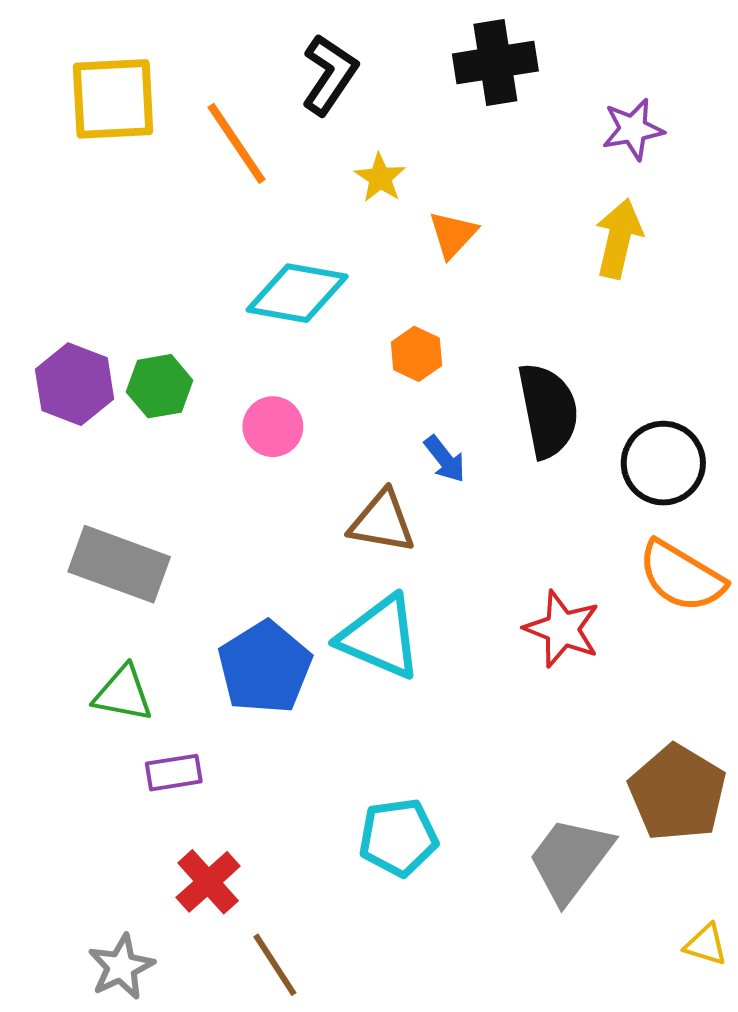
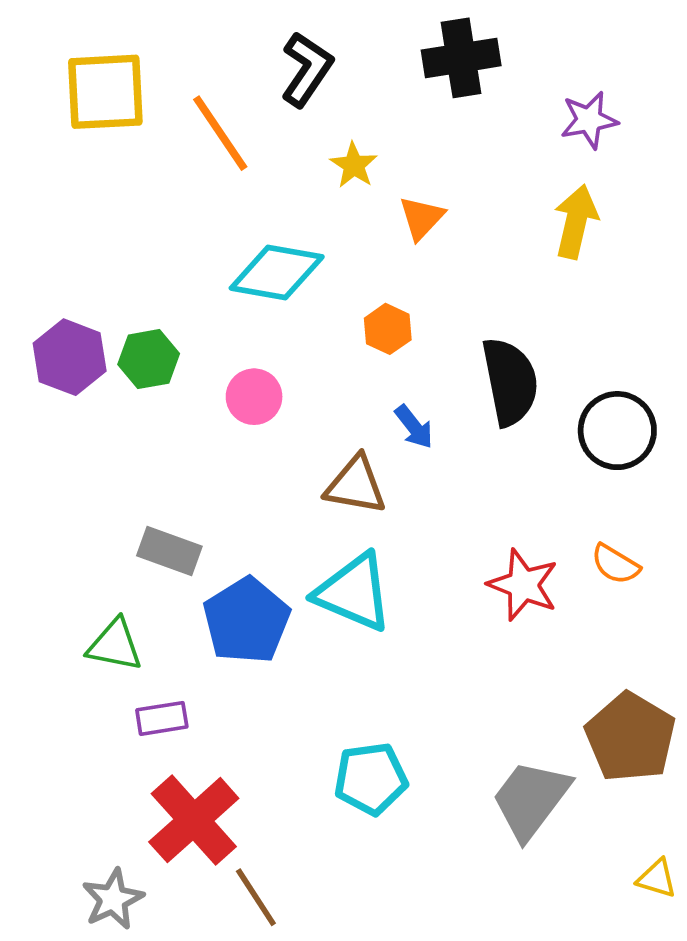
gray rectangle: (119, 564) -> (169, 551), moved, size x0.7
orange semicircle: (682, 576) -> (615, 564), moved, size x0.6
red cross: (208, 882) -> (194, 820), size x1.5

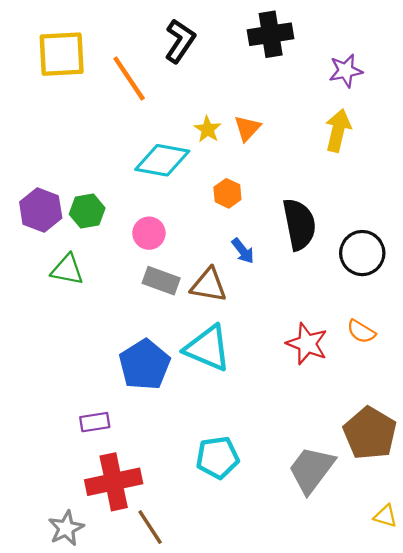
yellow star: (354, 165) -> (208, 129), moved
gray rectangle: (169, 551) -> (161, 281), moved
green triangle: (115, 645) -> (67, 270), moved
red cross: (194, 820) -> (114, 482), turned 30

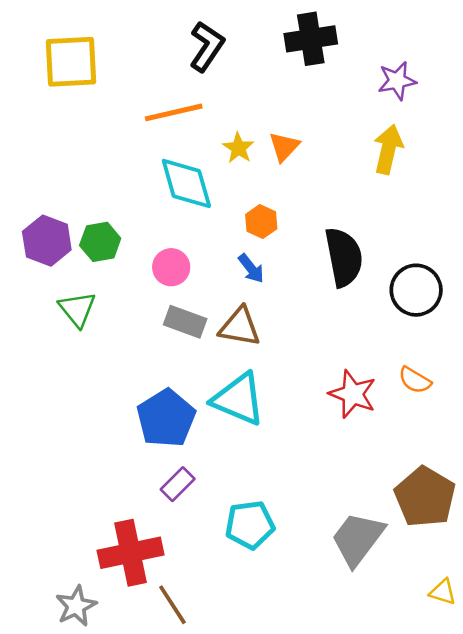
orange line: (129, 78) -> (174, 112), moved, turned -69
cyan diamond: (162, 160) -> (186, 183), turned 64
blue arrow: (243, 251) -> (251, 268), moved
green triangle: (67, 270) -> (77, 309), turned 40
purple rectangle: (95, 422) -> (178, 484), moved, turned -36

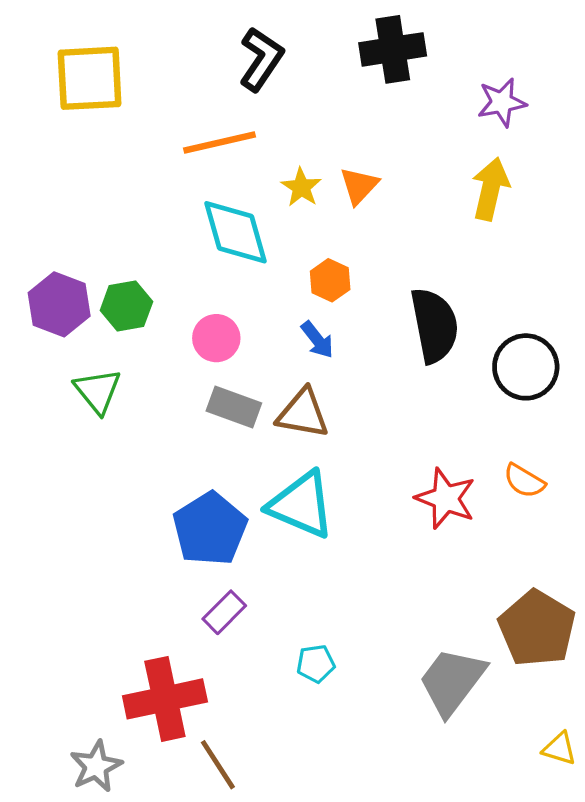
cyan pentagon: (250, 525) -> (316, 664), size x0.6

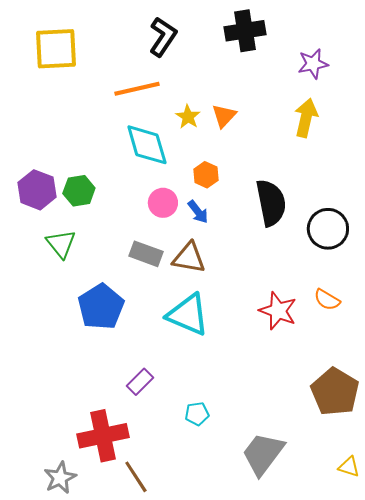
pink circle: (216, 338) -> (163, 203), moved
blue pentagon: (210, 529) -> (101, 307), moved
gray trapezoid: (452, 681) -> (263, 454), moved

